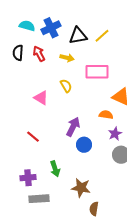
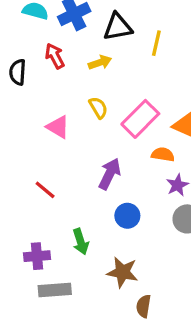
yellow line: (102, 36) -> (156, 43), moved, turned -35
black semicircle: (18, 53) -> (18, 72), moved
yellow arrow: (67, 58) -> (100, 62), turned -32
pink rectangle: (97, 72) -> (140, 119), moved, turned -45
blue circle: (84, 145) -> (127, 216), moved

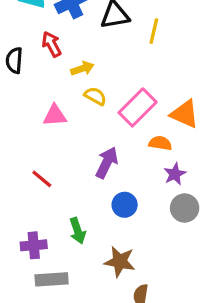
yellow arrow: (100, 62) -> (82, 69), moved
yellow semicircle: (98, 108) -> (95, 96), turned -30
pink triangle: (58, 127) -> (55, 116), turned -35

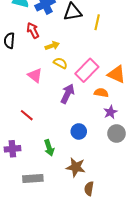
pink triangle: (55, 116) -> (35, 75), turned 42
purple arrow: (107, 163) -> (68, 94), moved
purple cross: (34, 245) -> (12, 149), moved

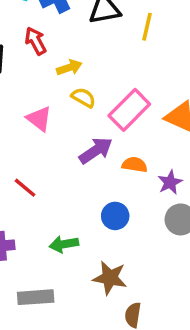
orange semicircle: (101, 93) -> (135, 165), moved
purple arrow: (68, 94) -> (96, 151), turned 30
green arrow: (49, 148) -> (64, 244), turned 98

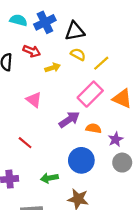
yellow line: (147, 27) -> (101, 63), moved, turned 35
red arrow: (36, 41) -> (32, 51), turned 140
yellow semicircle: (83, 98) -> (78, 54), moved
blue circle: (115, 216) -> (81, 160), size x1.5

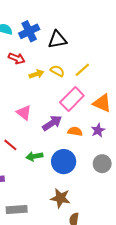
yellow semicircle: (78, 54) -> (57, 71), moved
pink triangle: (34, 100) -> (24, 113), moved
purple star: (116, 139) -> (98, 130), moved
green arrow: (49, 178) -> (34, 156), moved

